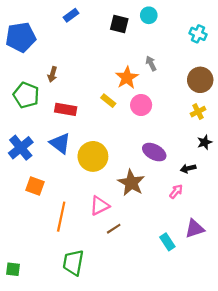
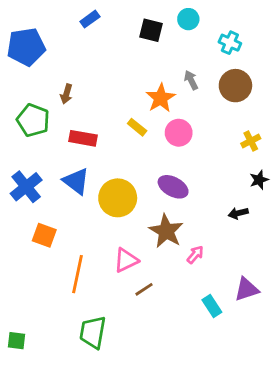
cyan cross: (198, 34) -> (230, 43), moved
brown circle: (200, 80) -> (235, 86), moved
purple ellipse: (154, 152) -> (173, 187), moved
pink arrow: (176, 191) -> (195, 255), moved

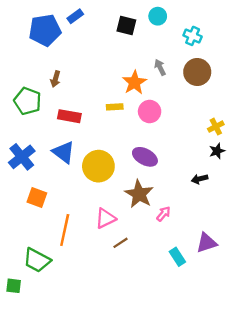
blue pentagon: (26, 47) -> (45, 30), moved
yellow rectangle: (137, 127) -> (115, 107), turned -42
yellow cross: (251, 141) -> (216, 127), moved
green trapezoid: (93, 332) -> (37, 260), moved, turned -72

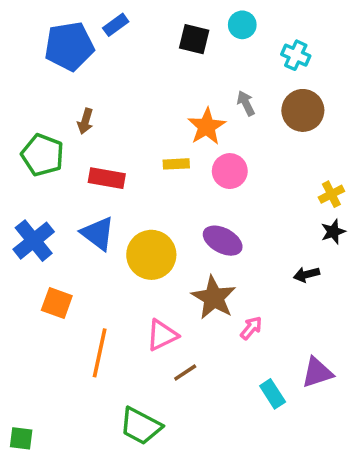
green trapezoid: (37, 260) -> (141, 426), moved

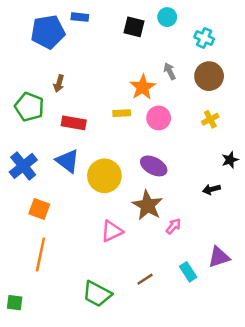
blue rectangle: (116, 25) -> (80, 17), turned 42
yellow cross: (331, 194) -> (210, 119), moved
orange line: (100, 353) -> (40, 255), moved
brown line: (185, 373) -> (145, 279), moved

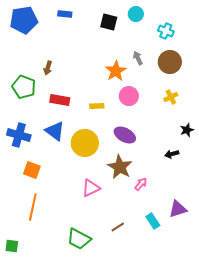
blue pentagon: (48, 32) -> (24, 20), moved
yellow rectangle: (122, 113) -> (97, 106), moved
blue cross: (23, 166) -> (19, 135), turned -35

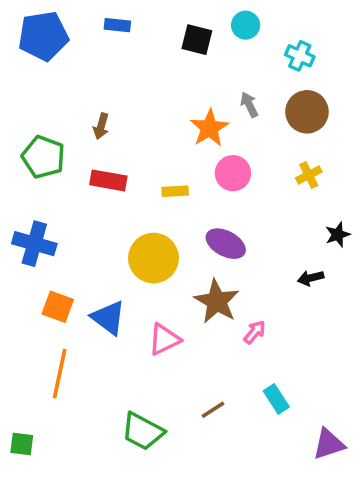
brown arrow: (48, 68) -> (101, 126), moved
blue triangle: (55, 131) -> (108, 318), moved
purple triangle: (178, 209) -> (329, 444), moved

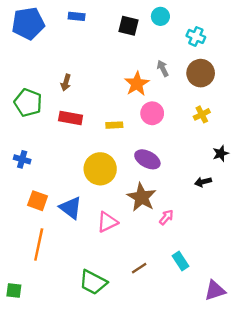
blue cross: (34, 244) -> (22, 159), size x0.6

